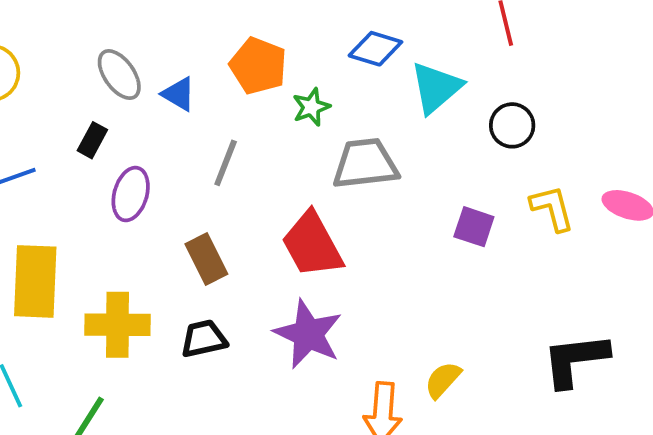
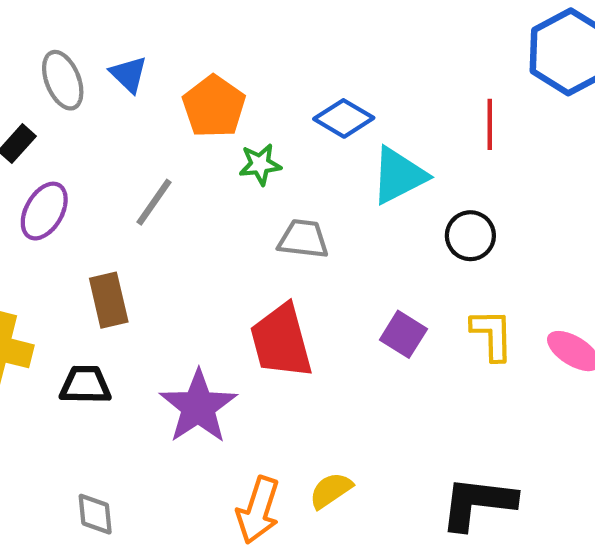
blue triangle: (179, 94) -> (129, 74), moved
gray trapezoid: (365, 164) -> (303, 239), size x0.7
red trapezoid: (312, 245) -> (281, 341), moved

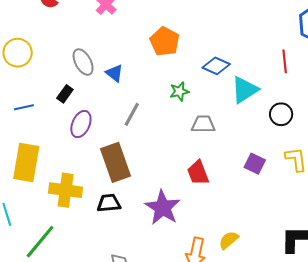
blue triangle: (129, 74) -> (114, 73), moved
orange pentagon: (214, 107) -> (165, 41), moved
brown rectangle: (109, 300) -> (115, 162), size x1.5
red trapezoid: (281, 341) -> (198, 173), size x0.7

